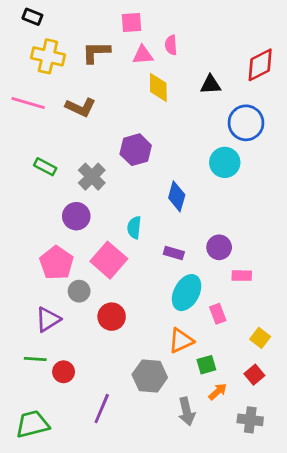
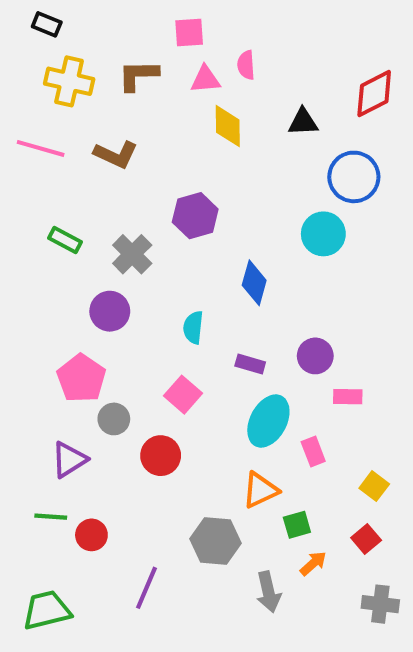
pink square: (109, 260) -> (183, 395), moved, size x0.7
gray cross: (250, 420) -> (380, 604), moved

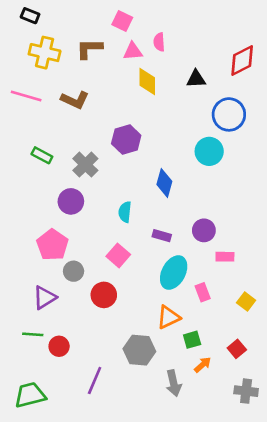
pink square: (189, 32) -> (122, 21), turned 30
yellow square: (374, 486) -> (246, 301), moved

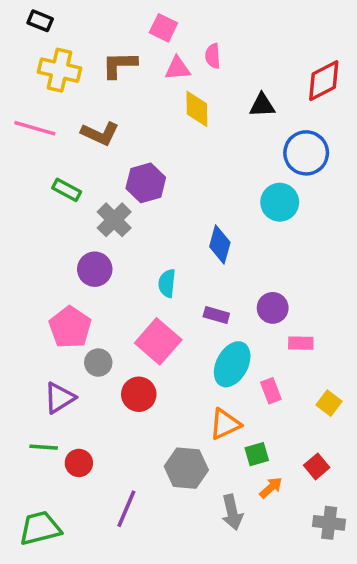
purple hexagon: (126, 140) -> (146, 183), moved
green rectangle: (42, 155) -> (67, 190), moved
pink square: (118, 255) -> (158, 341), size x1.4

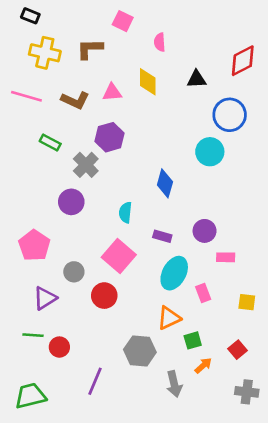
pink triangle: (178, 68) -> (112, 92), moved
pink pentagon: (70, 327) -> (34, 245), moved
yellow square: (329, 403) -> (247, 302), turned -30

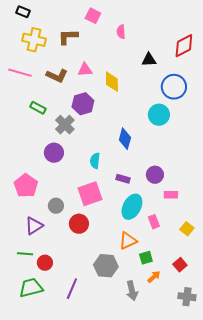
yellow diamond: (148, 82) -> (112, 82), moved
pink square: (119, 256) -> (90, 194), turned 30
yellow square: (247, 302) -> (187, 229), turned 32
green trapezoid: (30, 396) -> (31, 288), moved

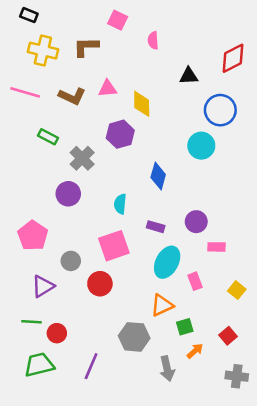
purple hexagon: (83, 104) -> (120, 134), moved

